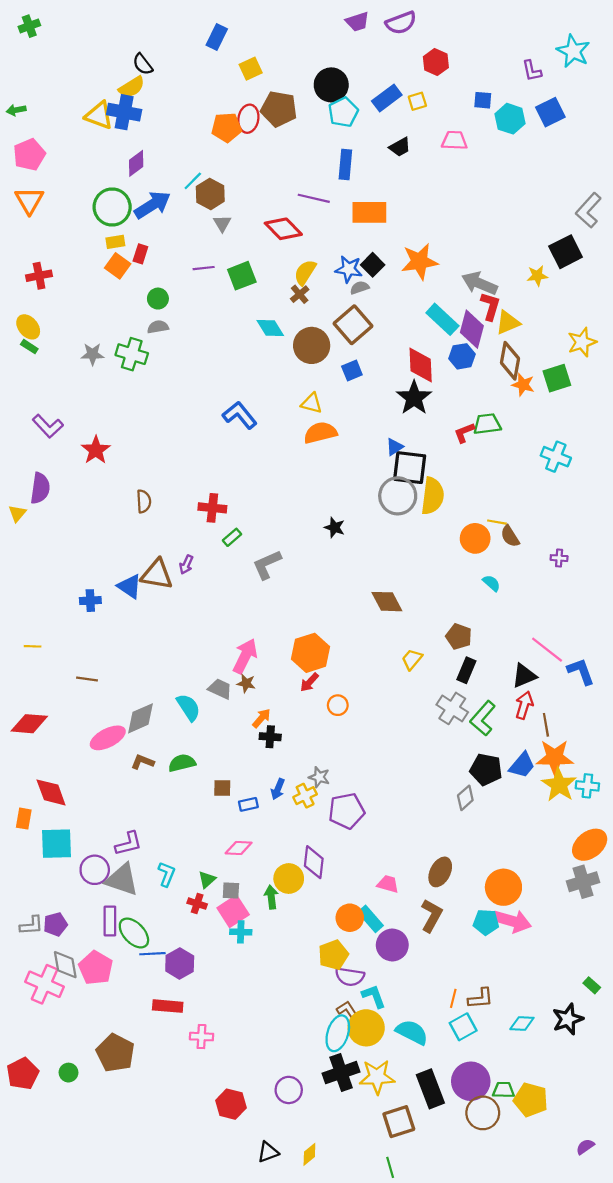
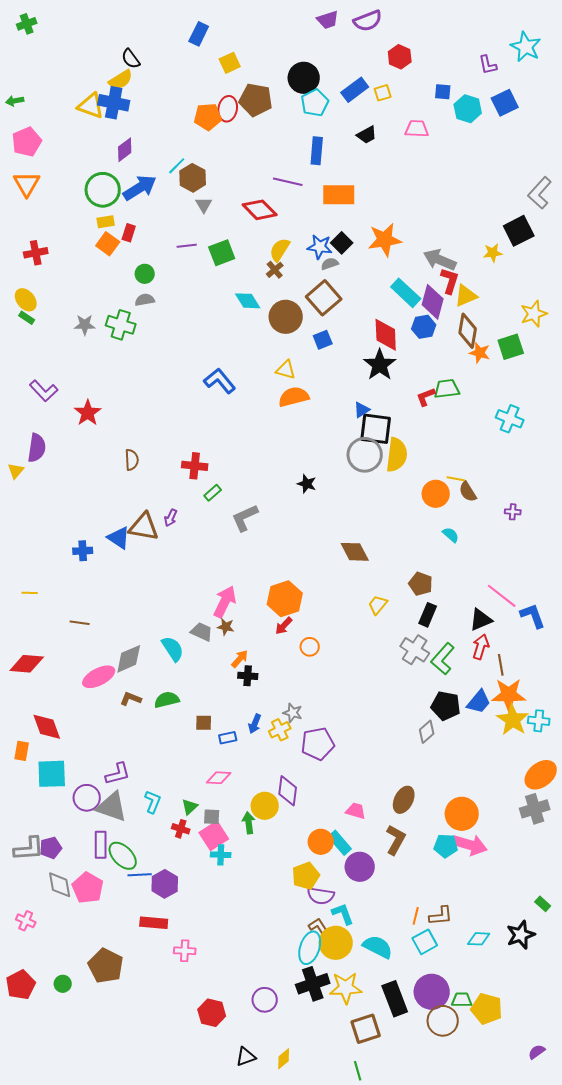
gray L-shape: (31, 925) -> (29, 849), size x1.4
pink cross: (45, 984) -> (26, 921), moved, size x0.6

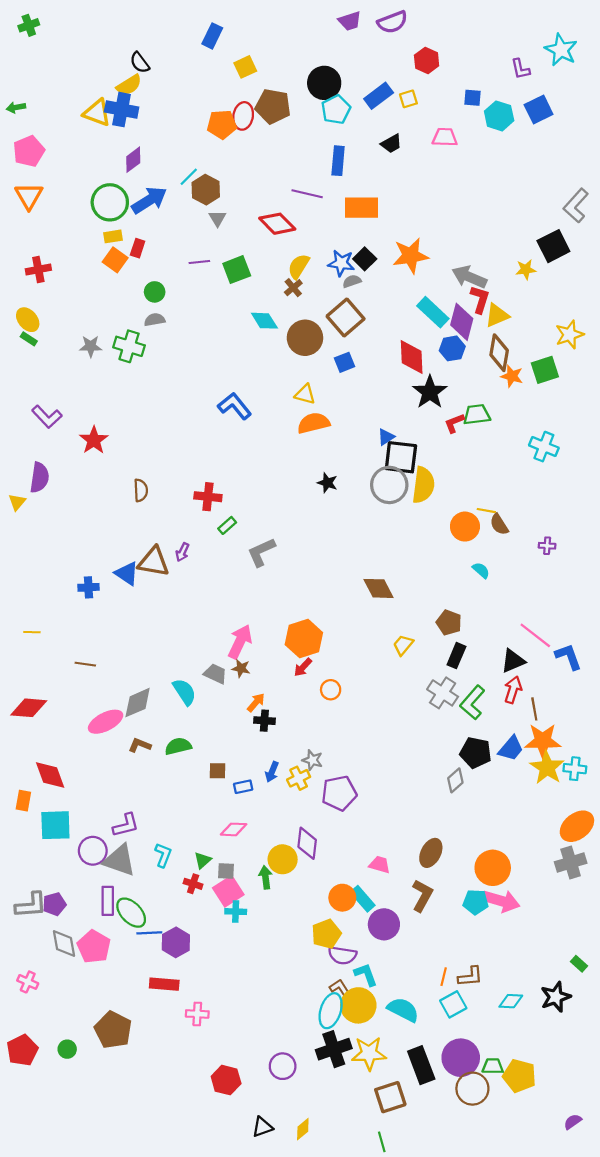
black star: (380, 365) -> (430, 392), moved
black star: (307, 484) -> (327, 483), moved

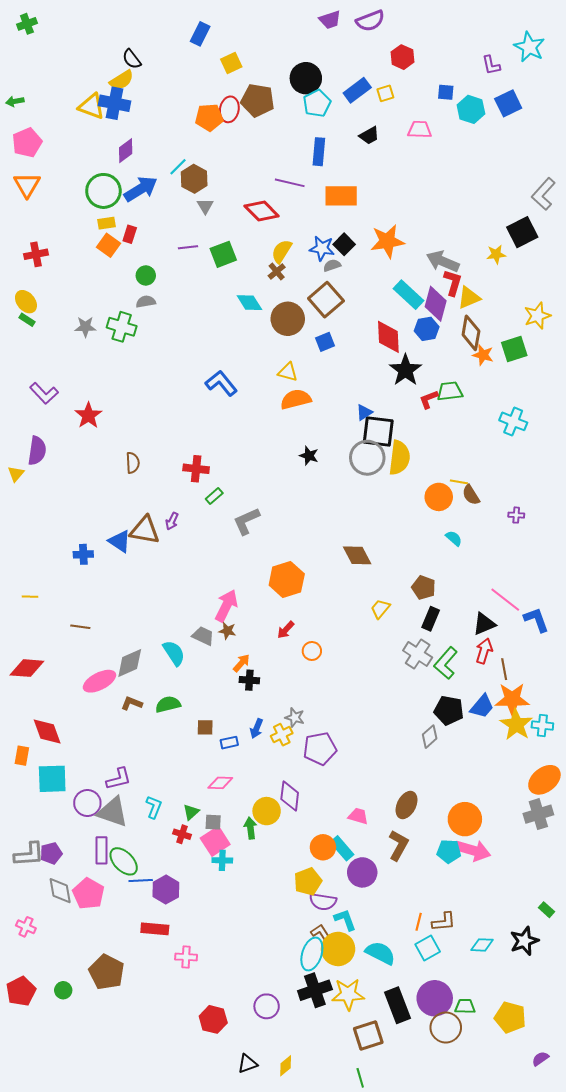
orange hexagon: (304, 639) -> (287, 580), moved
yellow pentagon: (519, 1076) -> (510, 1017), moved

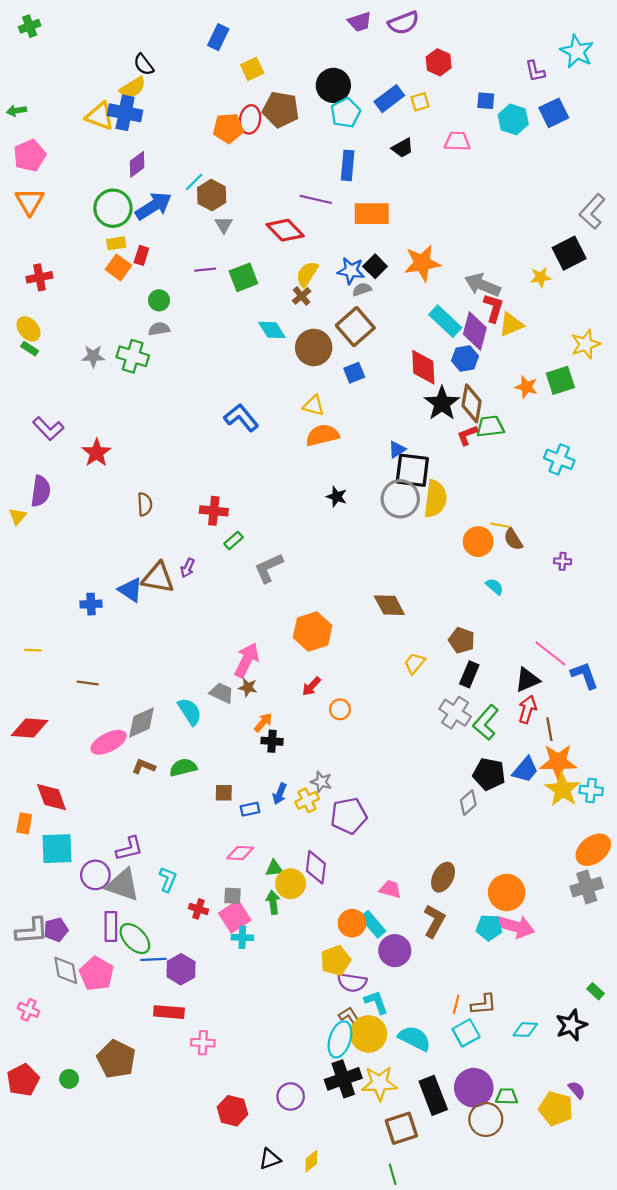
brown diamond: (471, 333) -> (472, 403), moved
green triangle: (191, 812) -> (274, 868), moved, turned 36
purple semicircle: (540, 1059) -> (577, 1090), moved, turned 84

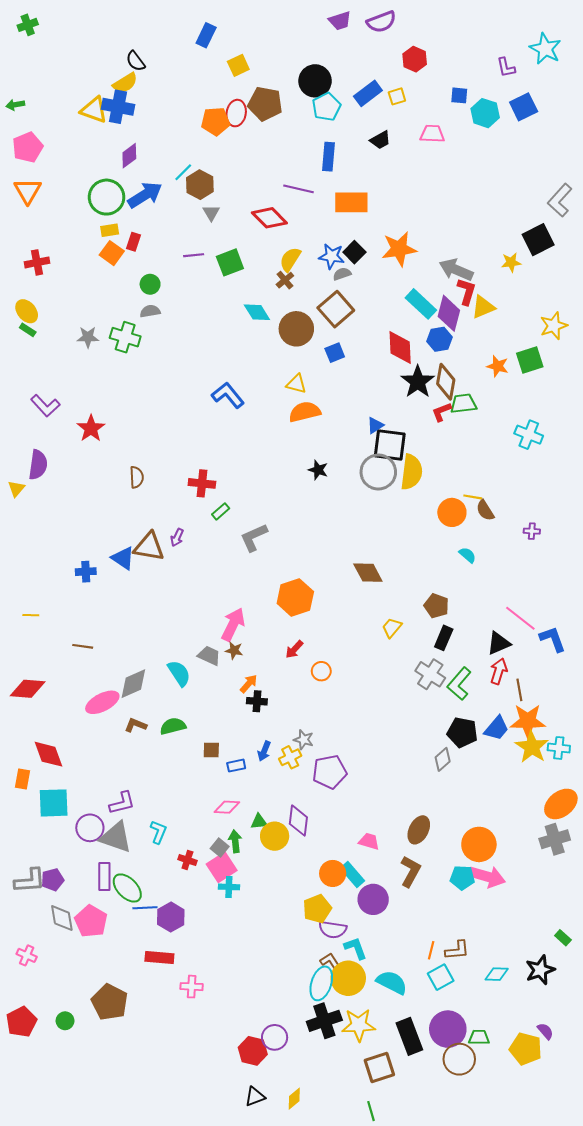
gray square: (232, 896) -> (220, 848), turned 36
green arrow: (273, 902) -> (235, 841), moved
red hexagon: (232, 1111) -> (253, 1051), moved

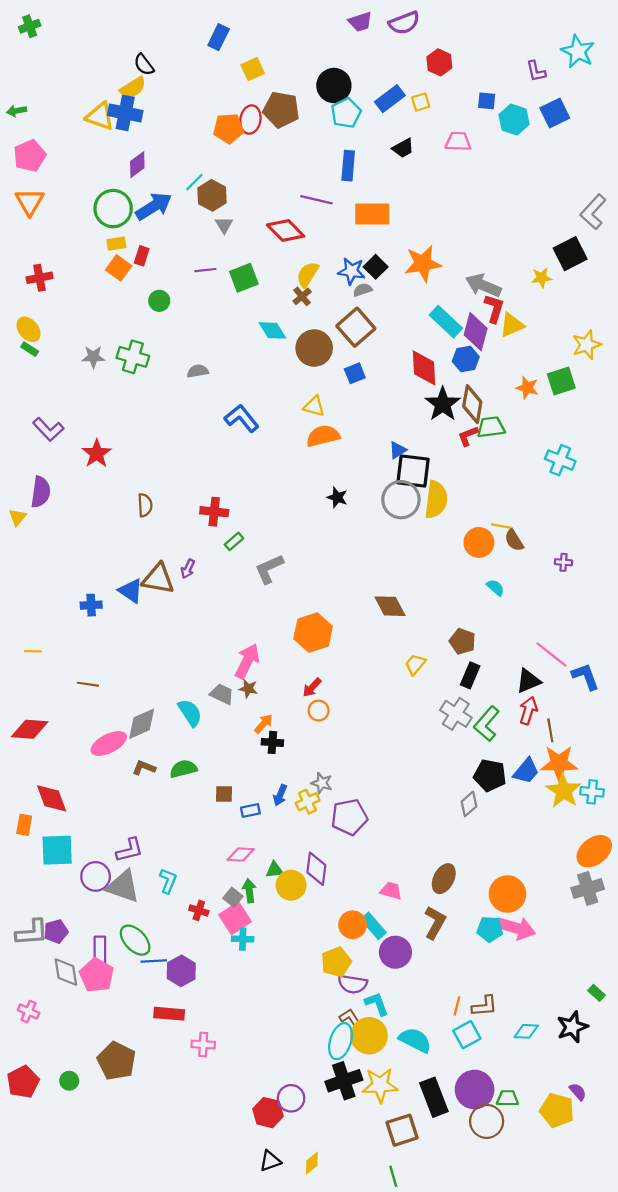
gray semicircle: (150, 311) -> (198, 371), moved
orange circle: (321, 671) -> (319, 711), moved
purple rectangle: (104, 877) -> (100, 951), moved

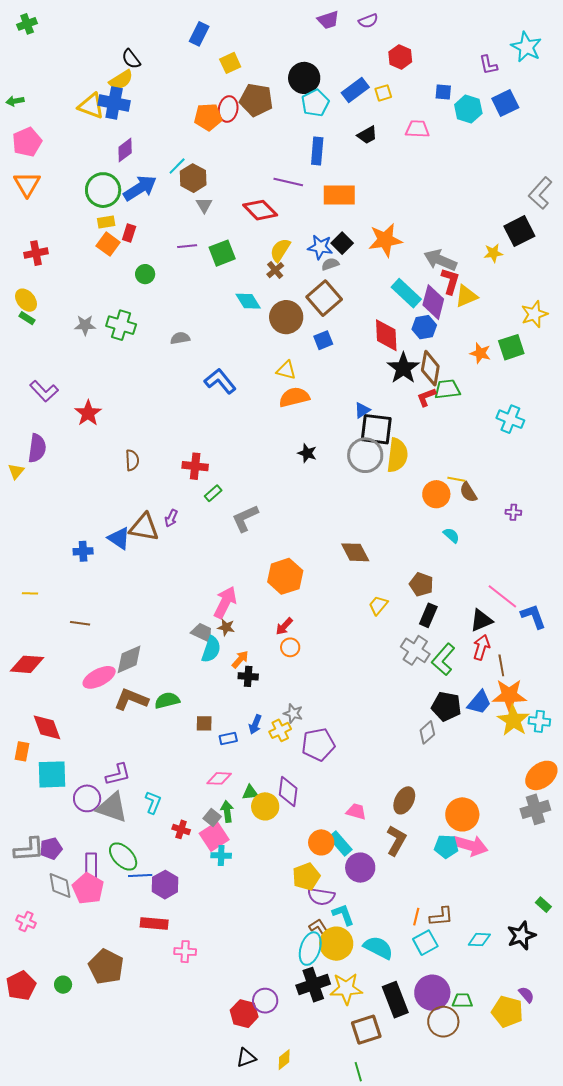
purple semicircle: (404, 23) -> (368, 21), size x0.7
cyan semicircle: (190, 713) -> (211, 649), moved, turned 52
brown L-shape: (144, 768) -> (131, 699), size x1.6

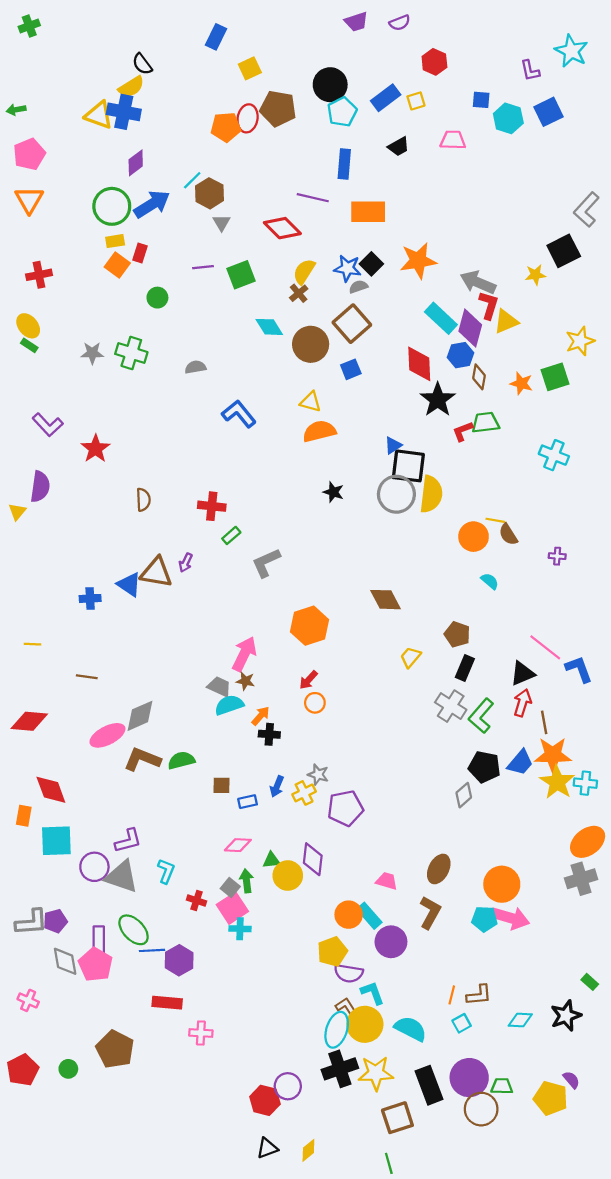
brown diamond: (430, 368) -> (479, 377), moved, size x0.7
cyan semicircle: (211, 649) -> (229, 705), turned -128
cyan square: (425, 943) -> (462, 1023), size x0.7

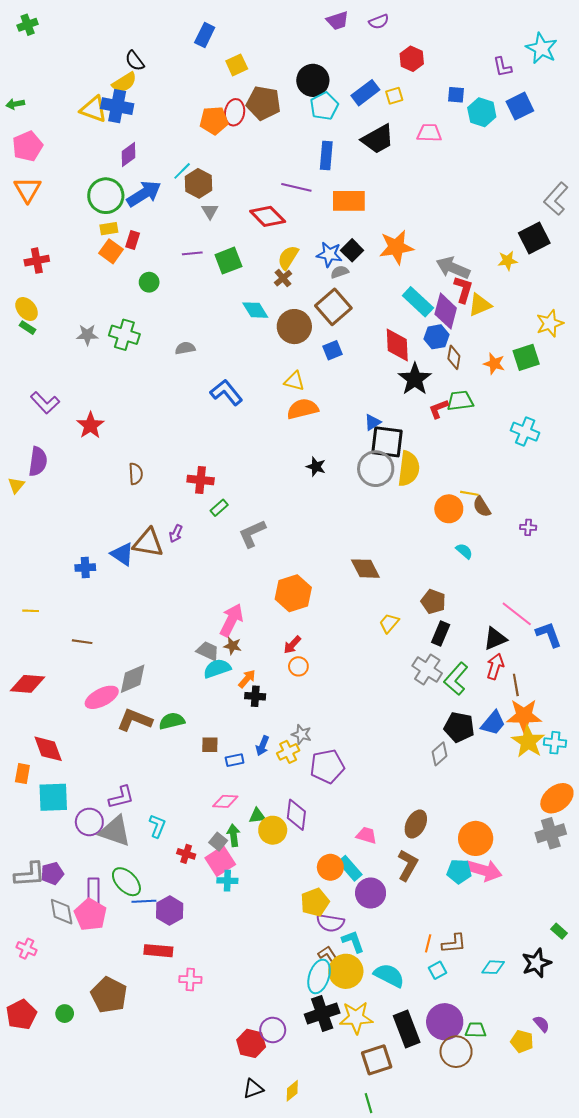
black trapezoid: (399, 147) -> (378, 139), size x1.6
yellow pentagon: (551, 1098) -> (522, 1041), size x0.7

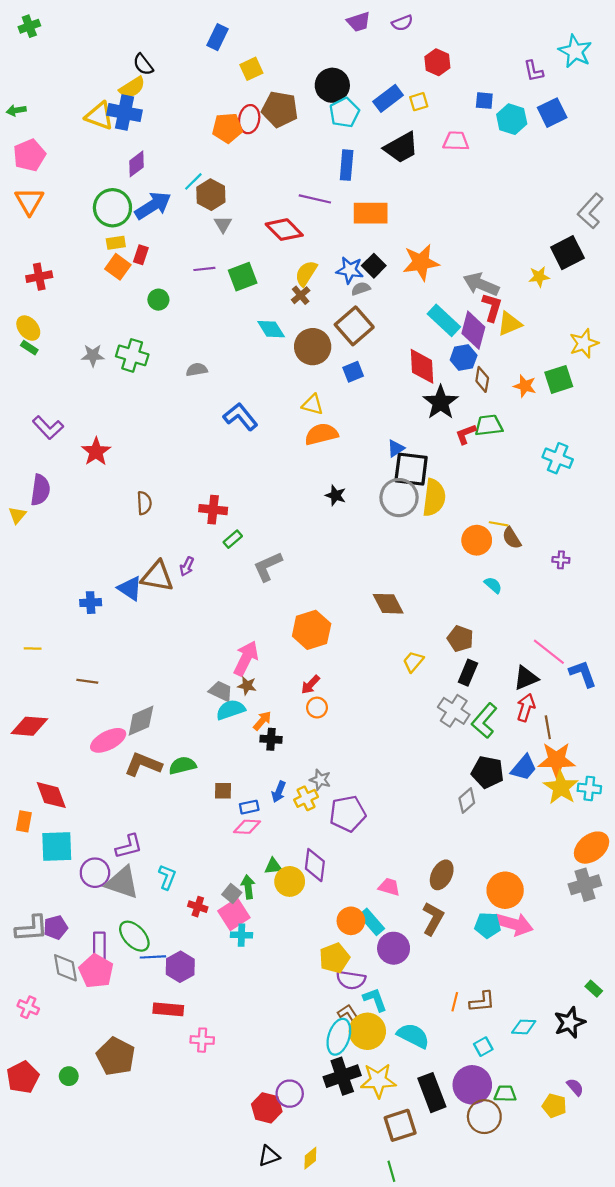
pink diamond: (225, 801) -> (247, 827), moved
cyan square: (437, 970) -> (483, 1047), moved

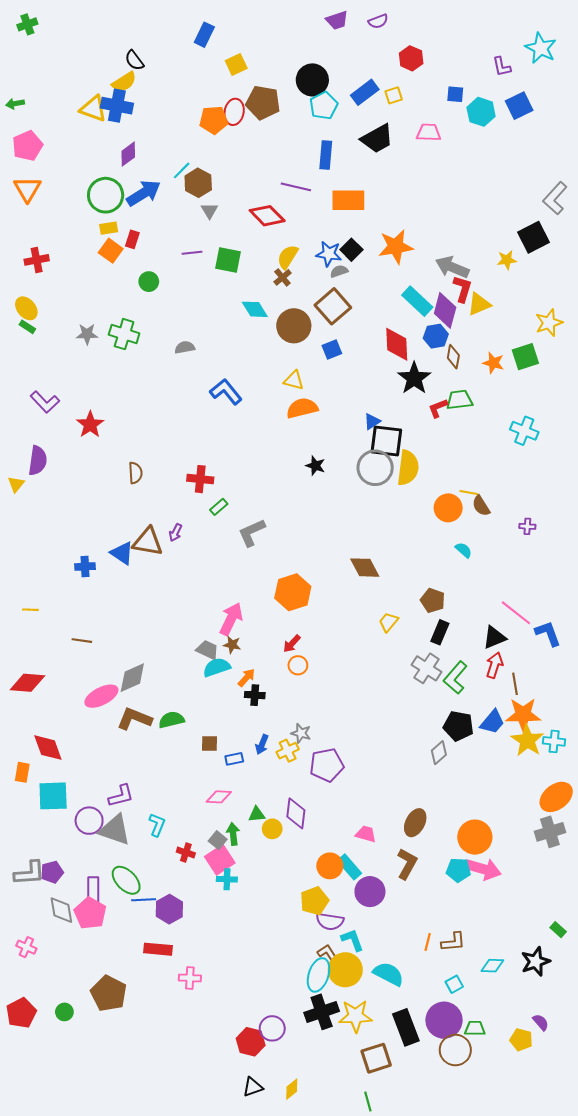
green square: (243, 277) -> (228, 260), turned 32
pink diamond: (247, 827) -> (219, 797), moved
yellow circle: (290, 881) -> (272, 829), size x0.7

